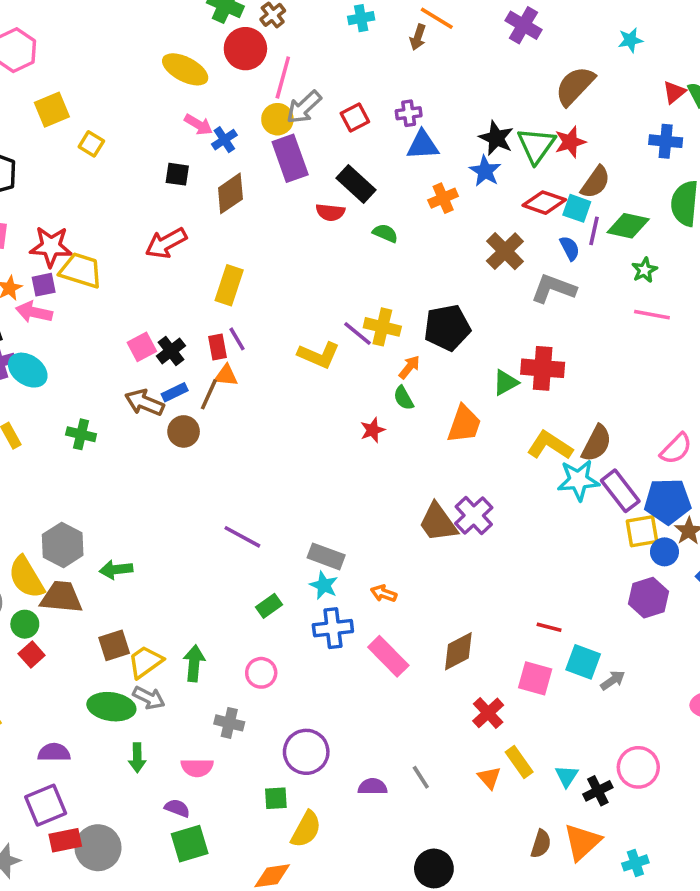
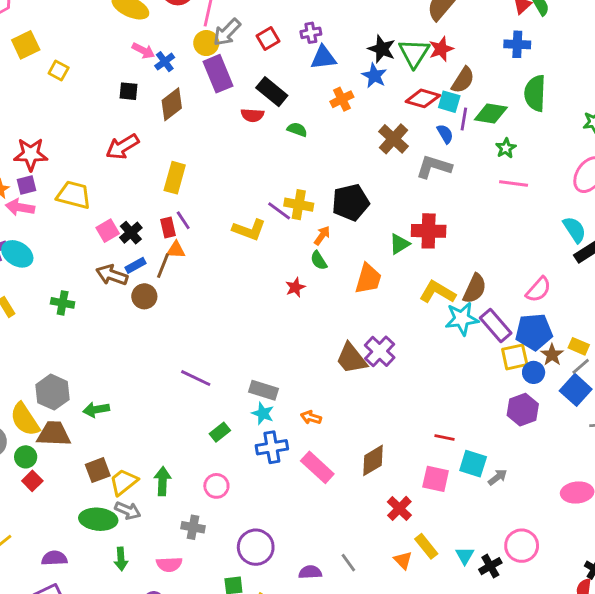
yellow trapezoid: (81, 270) -> (74, 195), moved

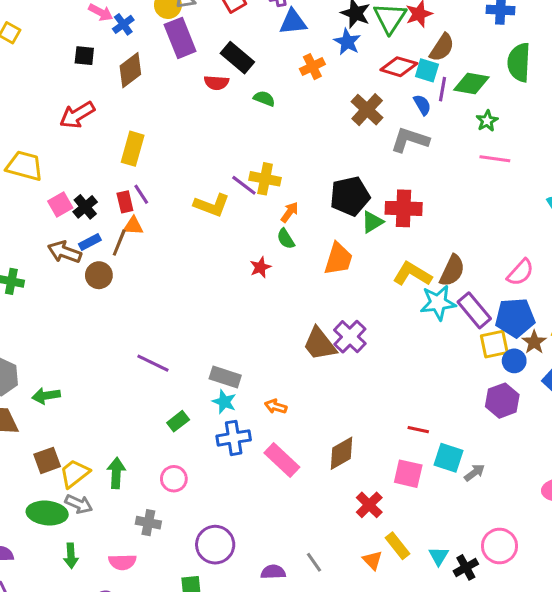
black pentagon: (351, 202) -> (350, 196), moved

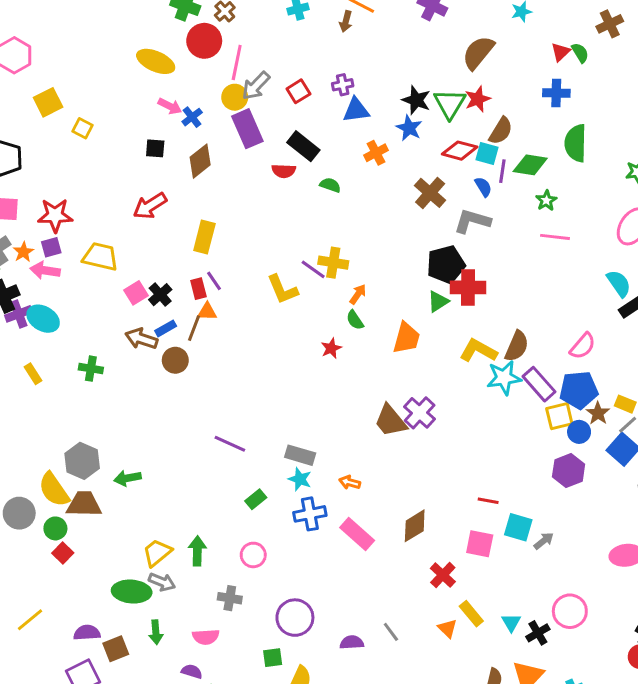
black pentagon: (350, 196) -> (446, 265), moved
yellow L-shape: (212, 205) -> (282, 289), turned 48
brown square: (47, 460) -> (116, 649), moved

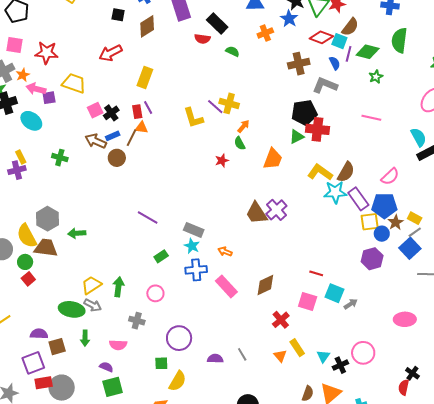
brown cross: (430, 193) -> (299, 64), turned 30
pink line: (555, 237) -> (371, 118), moved
purple square: (51, 247) -> (49, 98), moved
purple cross: (19, 314) -> (17, 170), moved

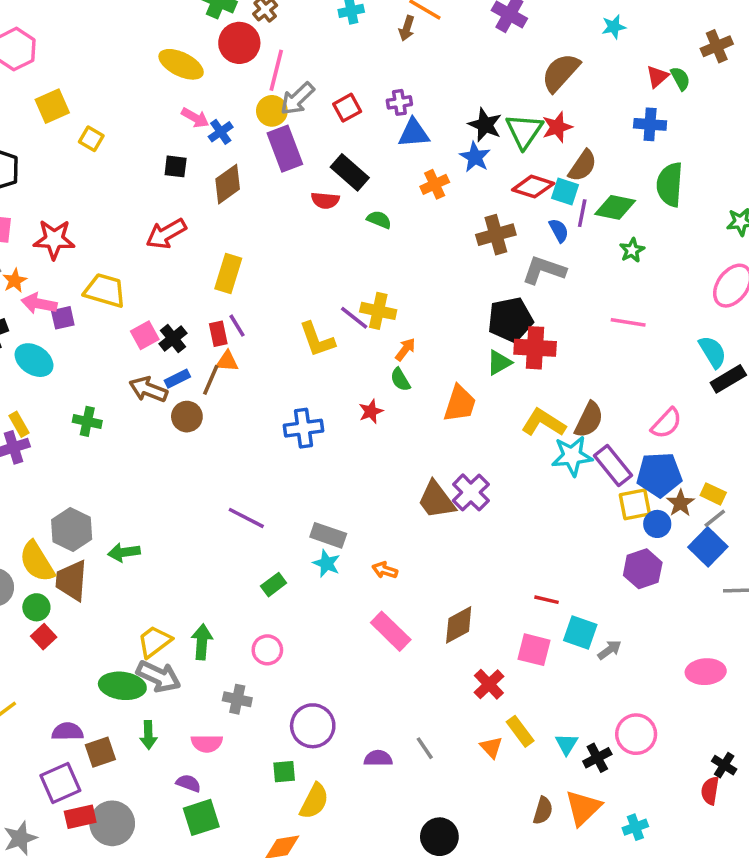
brown trapezoid: (46, 248) -> (71, 580), turned -90
blue cross: (196, 270) -> (303, 428), moved
gray arrow: (93, 305) -> (159, 676), size x1.4

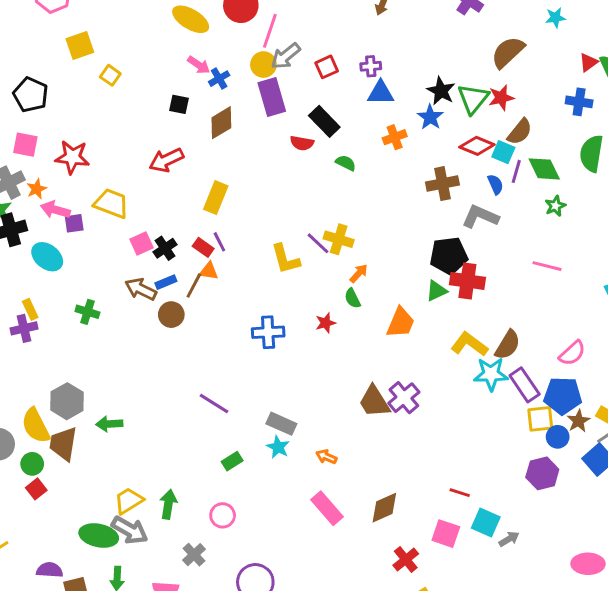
green diamond: (615, 207) -> (544, 169), turned 48
red rectangle: (218, 334) -> (203, 247), turned -48
gray cross: (237, 699) -> (194, 555), turned 30

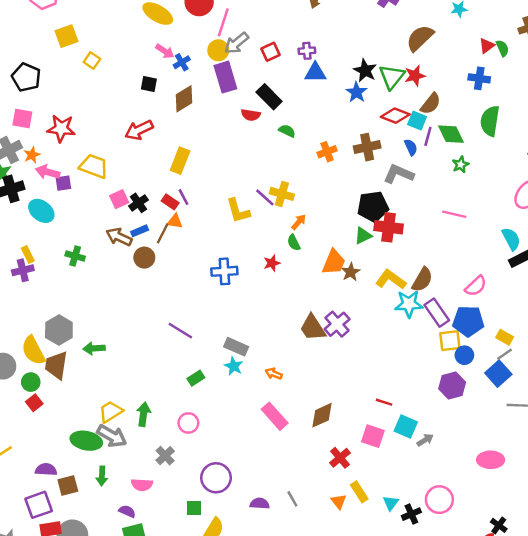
orange cross: (395, 137) -> (327, 152), moved
brown star: (578, 421) -> (351, 272), moved

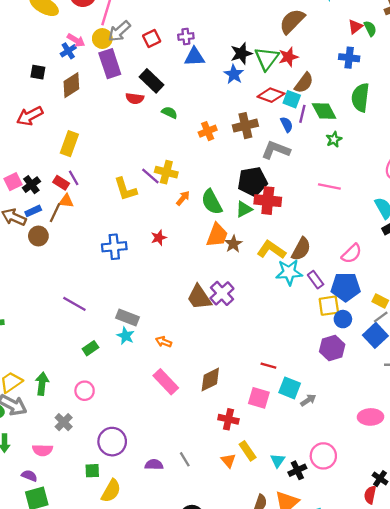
pink arrow: (165, 51) -> (76, 40), moved
black star: (365, 71) -> (241, 53), turned 30
green semicircle: (294, 243) -> (212, 202), moved, size x1.6
purple rectangle: (437, 313) -> (316, 280), size x0.7
red cross: (340, 458) -> (228, 419), turned -36

